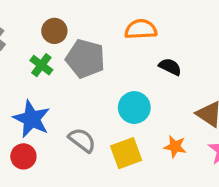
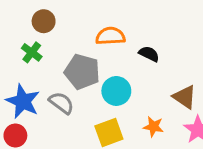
orange semicircle: (141, 29) -> (110, 36), moved
gray pentagon: (85, 59) -> (82, 72), moved
gray semicircle: (82, 140) -> (61, 103), moved

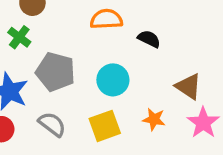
gray pentagon: (82, 72) -> (55, 72), moved
gray semicircle: (61, 103) -> (52, 124), moved

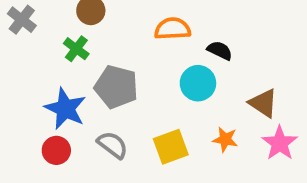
cyan circle: (113, 80) -> (198, 83), moved

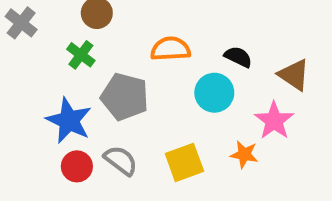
orange semicircle: (173, 29) -> (171, 49), moved
brown triangle: (263, 103) -> (294, 75), moved
pink star: (280, 143) -> (274, 121), moved
red circle: (56, 150) -> (77, 166), moved

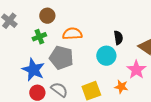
orange semicircle: (171, 49) -> (72, 34), moved
green cross: (81, 55) -> (39, 37), turned 32
black semicircle: (238, 57) -> (118, 38), turned 56

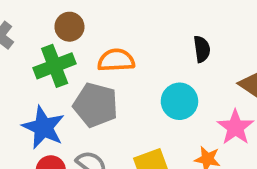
green cross: (39, 37) -> (55, 66), size x1.5
black semicircle: (118, 38) -> (202, 49), moved

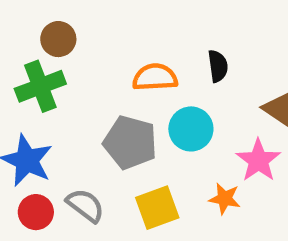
orange semicircle: (116, 60) -> (155, 77), moved
gray pentagon: (96, 105) -> (130, 142), moved

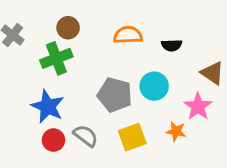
black semicircle: (218, 66) -> (172, 45), turned 96
orange semicircle: (155, 77) -> (128, 35), moved

